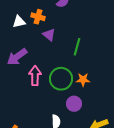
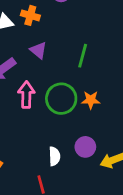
purple triangle: (49, 35) -> (38, 50), moved
purple circle: (74, 104) -> (85, 147), moved

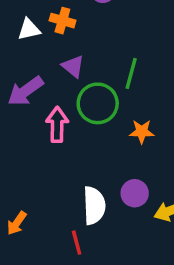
green circle: (61, 99) -> (98, 103), moved
white semicircle: (54, 156) -> (94, 206), size x1.5

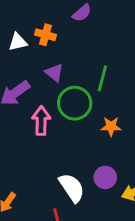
white semicircle: (94, 206) -> (72, 188), turned -32

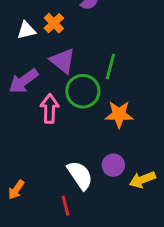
orange cross: (46, 35) -> (54, 23), turned 30
purple triangle: (54, 73) -> (63, 61), size x1.4
orange star: (111, 126) -> (119, 114), size x1.4

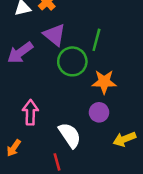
pink arrow: (50, 109) -> (30, 112), moved
purple circle: (113, 165) -> (99, 112), moved

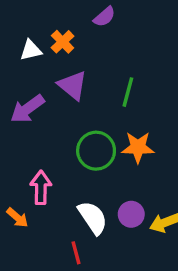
green circle: (72, 61) -> (96, 151), moved
purple circle: (99, 112) -> (131, 214), moved
orange arrow: (14, 148) -> (17, 218), moved, turned -84

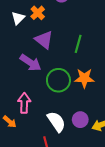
white triangle: (31, 50) -> (18, 18), turned -32
purple arrow: (27, 109) -> (30, 63), moved, turned -110

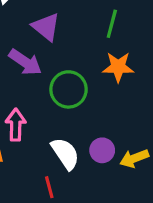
green line: (78, 44) -> (112, 24), moved
orange star: (84, 78) -> (118, 67), moved

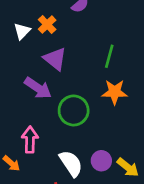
yellow arrow: (134, 158) -> (128, 167), turned -120

